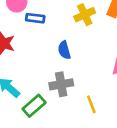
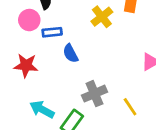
blue semicircle: (64, 50) -> (71, 53), moved

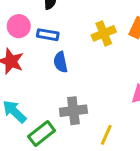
pink circle: (29, 20) -> (19, 26), moved
yellow line: (130, 107) -> (106, 135), turned 42

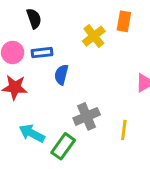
blue semicircle: (61, 62) -> (61, 75), turned 42

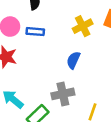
blue semicircle: (61, 75) -> (73, 60), moved

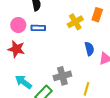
blue semicircle: (73, 60) -> (89, 49), moved, turned 144

